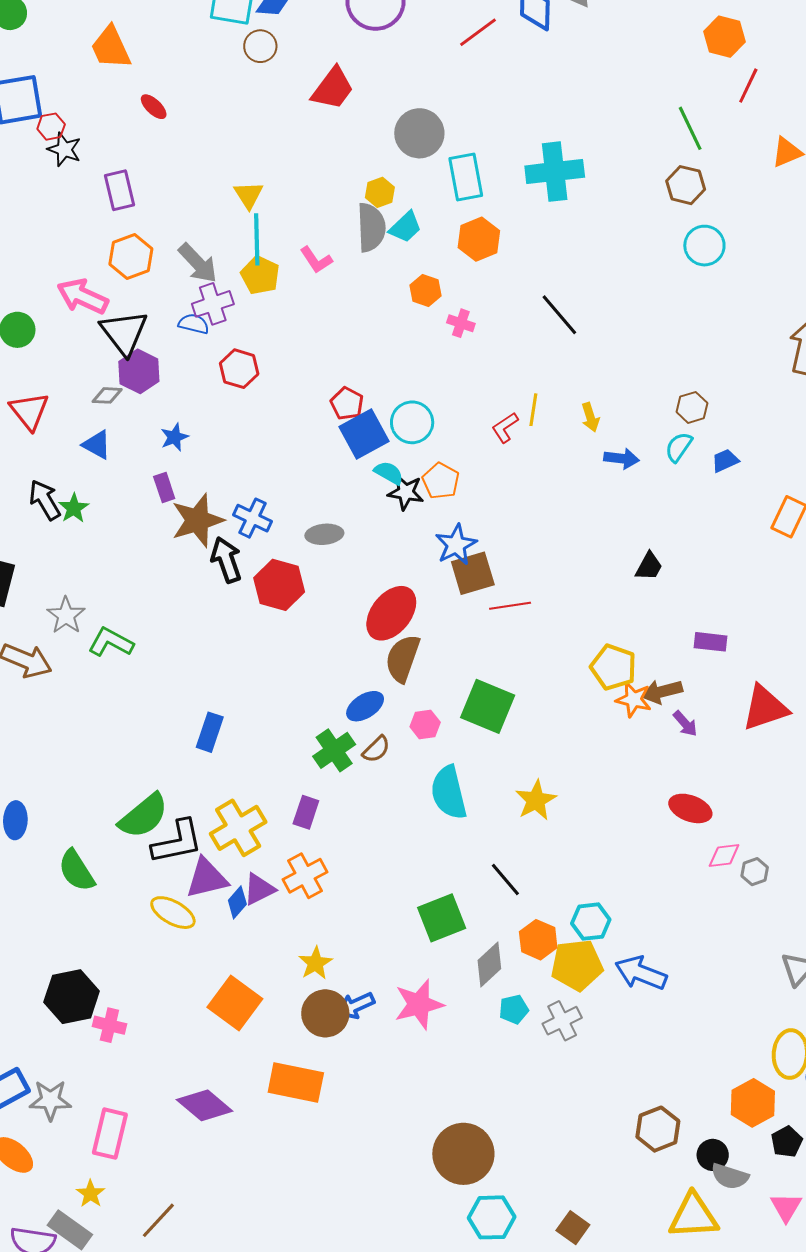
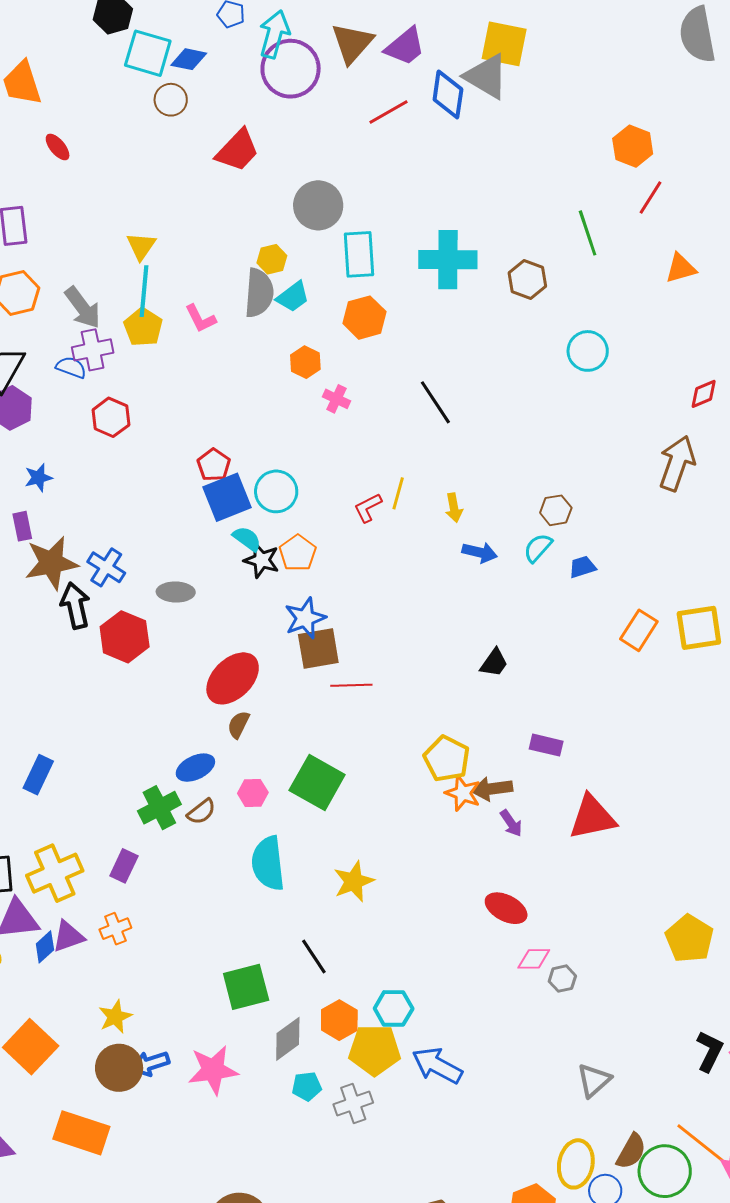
brown hexagon: (686, 185) -> (527, 280), moved
brown semicircle: (403, 658) -> (238, 725), size x0.6
orange cross: (305, 876) -> (115, 929), size x0.7

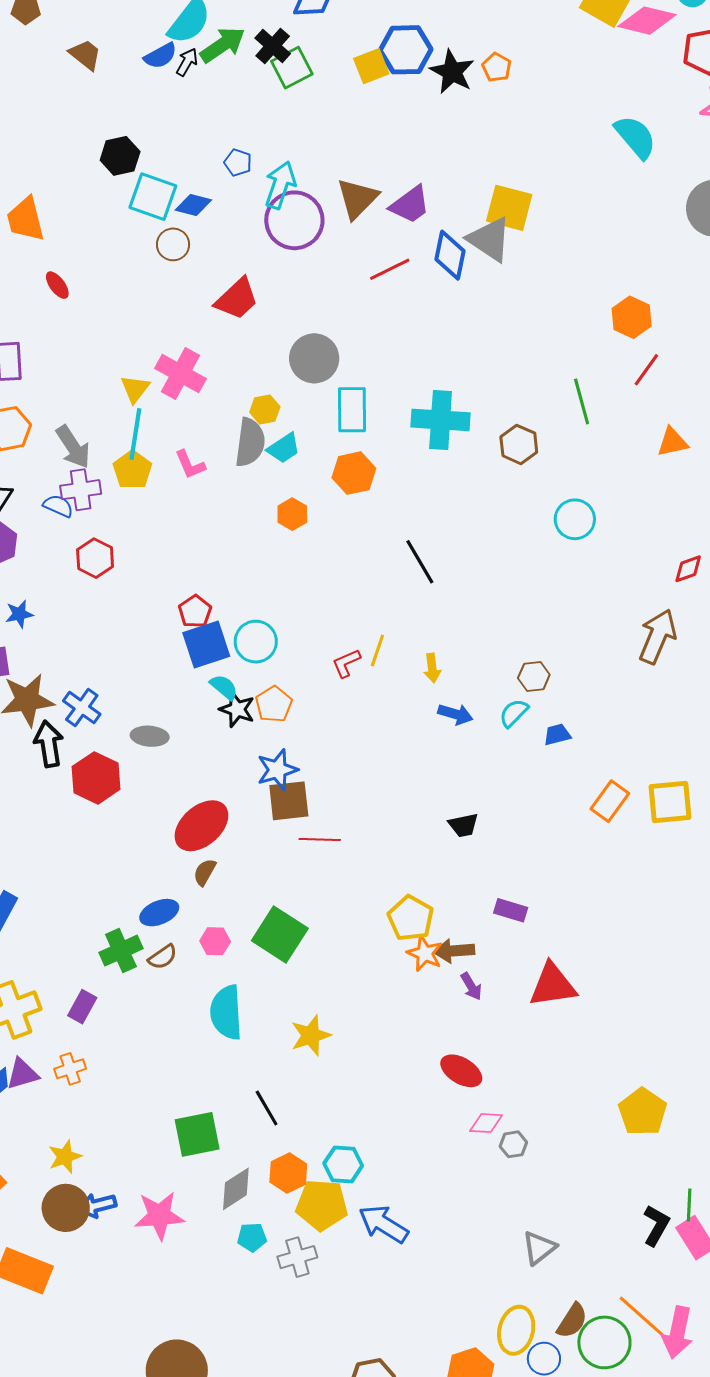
pink cross: (336, 399) -> (180, 373), moved, size x1.8
black trapezoid: (494, 663) -> (463, 825), turned 40

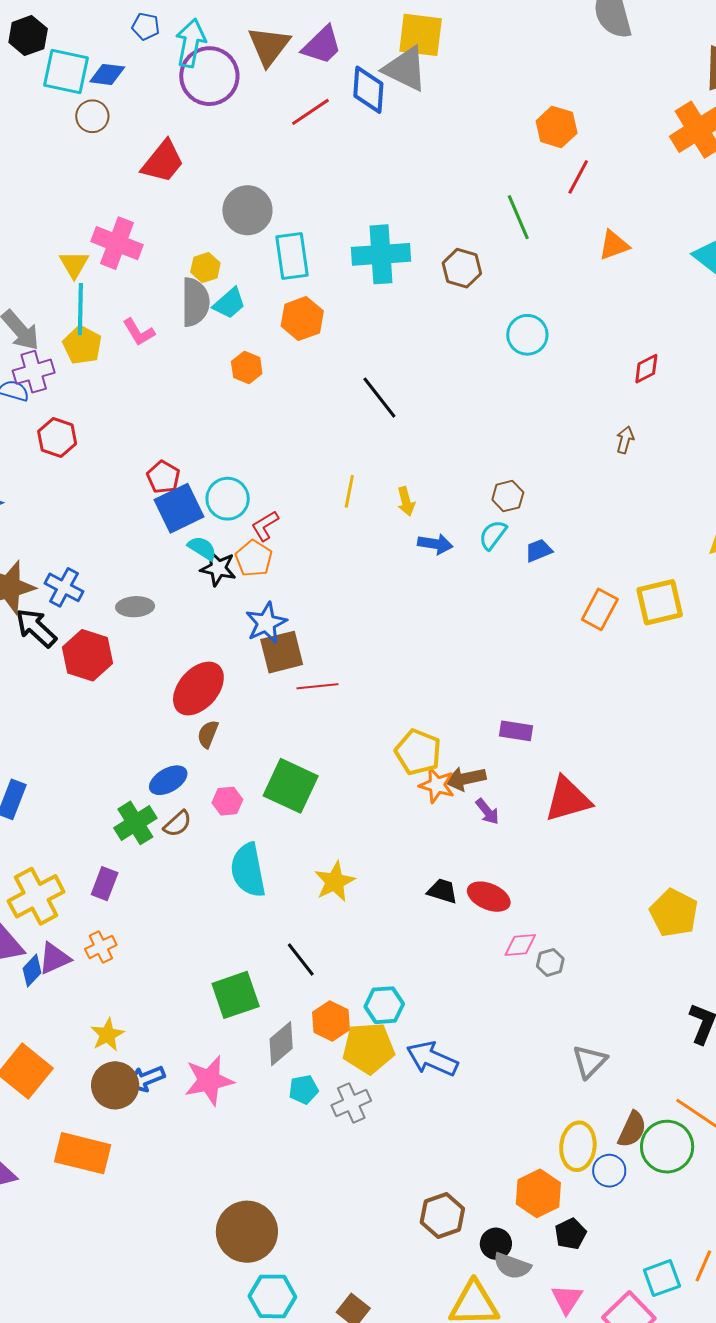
brown arrow: (658, 636) -> (625, 440), size x0.5
red L-shape: (346, 663) -> (265, 526), moved
black arrow: (49, 744) -> (36, 628), turned -30
black trapezoid: (463, 825) -> (442, 891), moved, turned -144

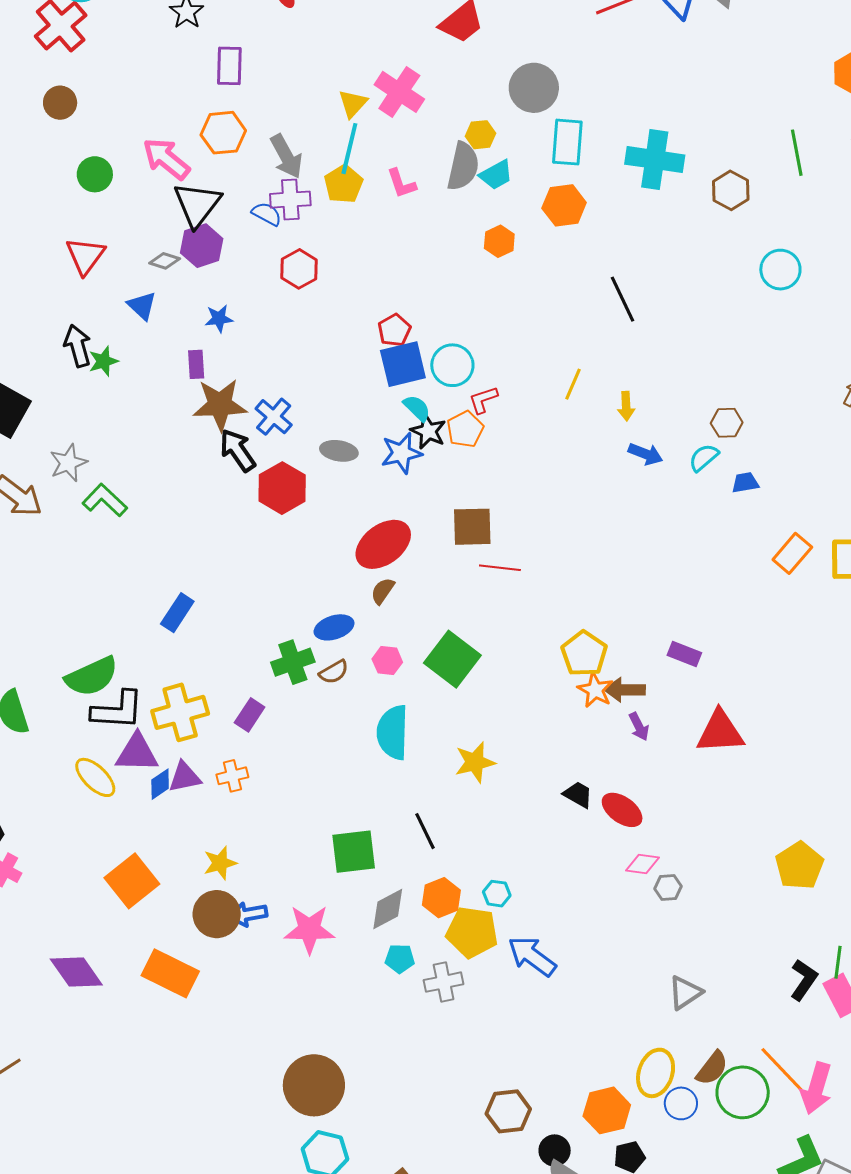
blue star: (266, 623) -> (401, 453), moved
cyan hexagon: (384, 1005) -> (497, 894), size x0.7

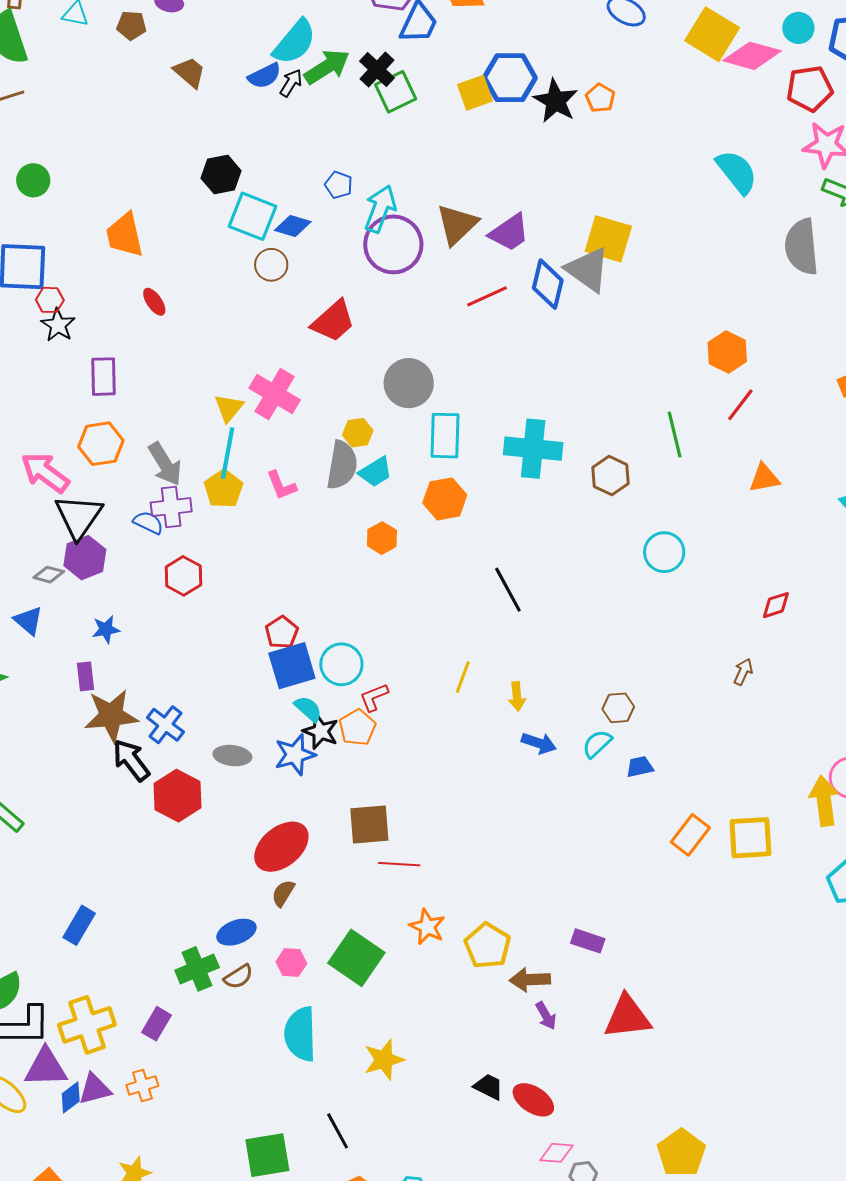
orange star: (595, 690) -> (427, 927), moved
yellow pentagon: (799, 866) -> (681, 1153), moved

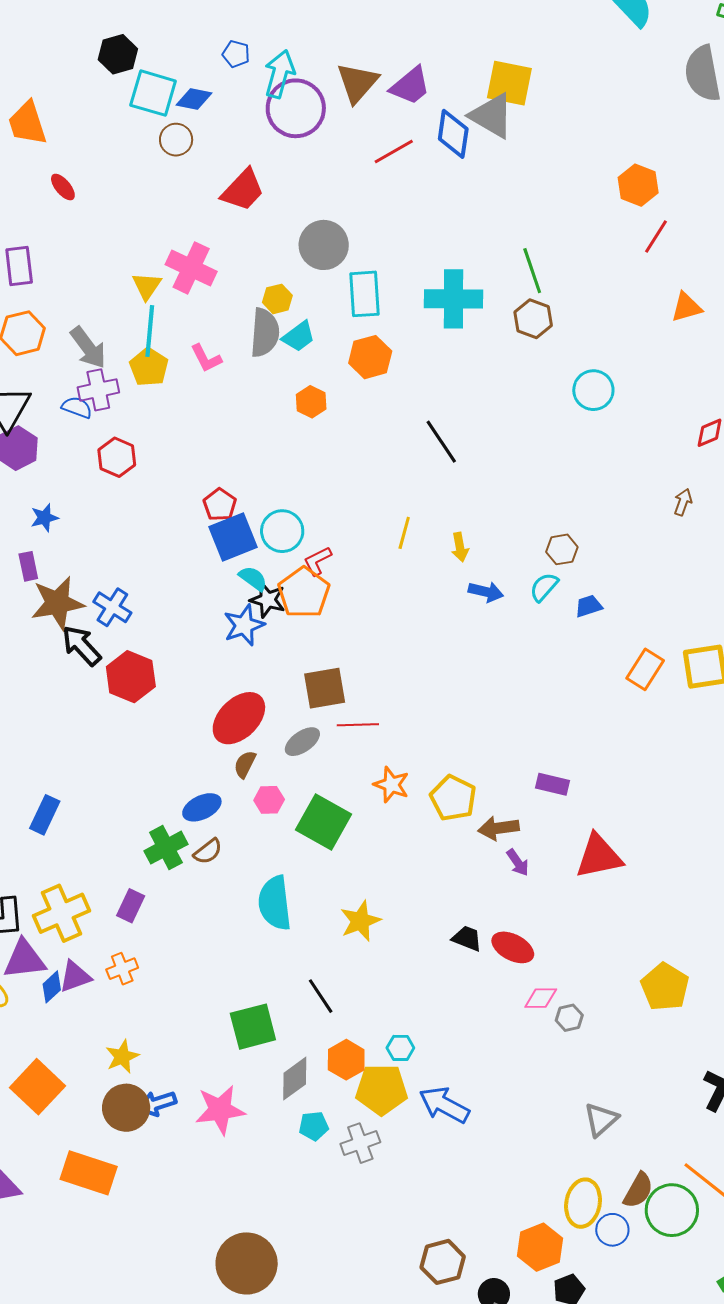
green line: (675, 435) -> (532, 271), moved
orange pentagon: (357, 728) -> (304, 593), size x1.4
gray ellipse: (232, 756) -> (302, 742), moved, turned -36
pink hexagon: (291, 963) -> (269, 800), moved

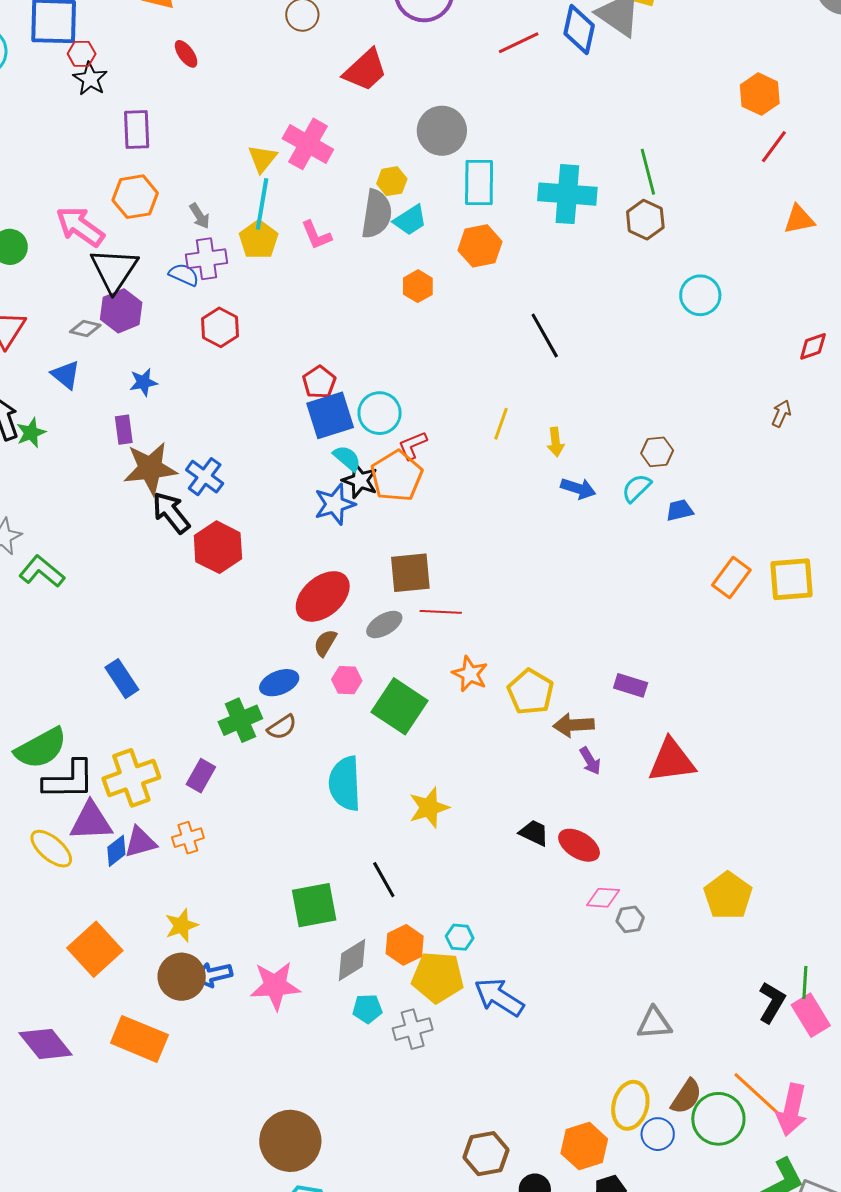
gray arrow: (88, 348) -> (200, 216), size x0.6
blue rectangle: (45, 815) -> (122, 679), turned -63
gray triangle: (601, 1119) -> (654, 1023), turned 33

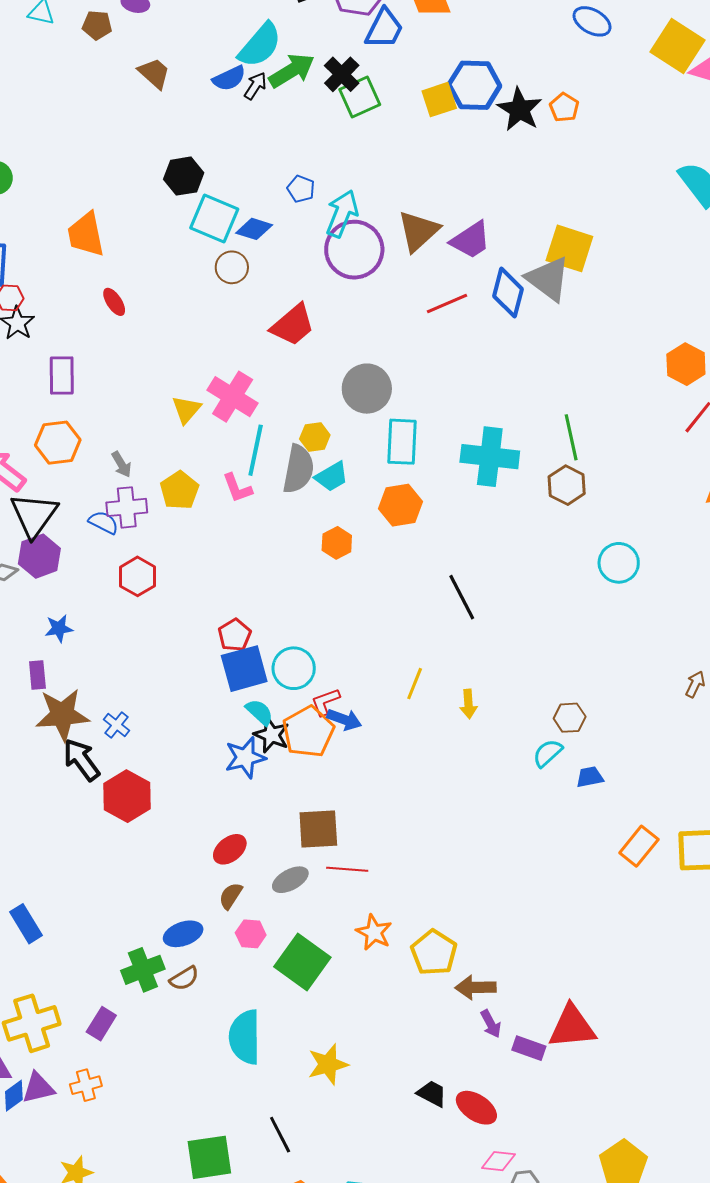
cyan line: (262, 204) -> (256, 450), moved
blue cross: (205, 477) -> (116, 725), size x0.7
blue arrow: (578, 488) -> (344, 719), moved
red ellipse: (323, 596) -> (230, 849), size x0.6
purple rectangle: (631, 685) -> (529, 1048), moved

